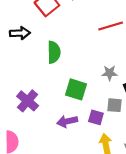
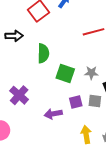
green square: (76, 89) -> (65, 73), moved
purple square: (96, 117) -> (76, 102), moved, turned -32

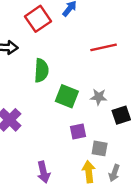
gray square: (95, 101) -> (100, 148), moved
purple arrow: (53, 114) -> (43, 172), moved, turned -96

